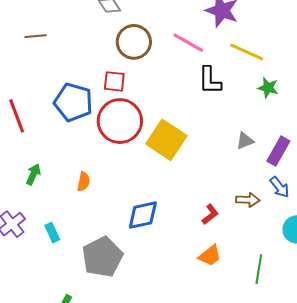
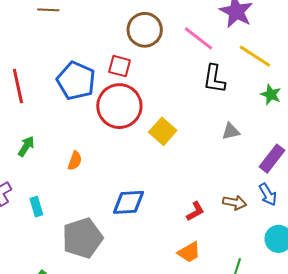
yellow square: (166, 140) -> (163, 131), size x0.7
gray triangle: (245, 141) -> (231, 131), moved

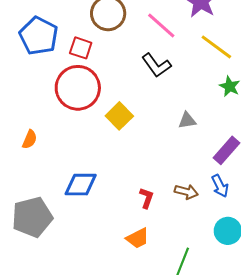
black L-shape: (214, 79) -> (156, 65), moved, turned -48
blue pentagon: (76, 81) -> (39, 36), moved
red L-shape: (195, 211) -> (147, 198), turned -45

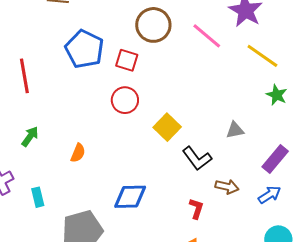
black L-shape: (156, 65) -> (197, 158), moved
red circle: (78, 88) -> (125, 100), size x0.6
blue arrow: (220, 186) -> (270, 195), turned -95
brown arrow: (186, 192) -> (227, 187), moved

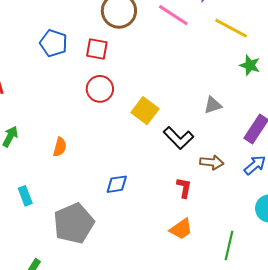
blue pentagon: (84, 49) -> (54, 43), size x0.7
blue diamond: (130, 197) -> (117, 184), size x0.7

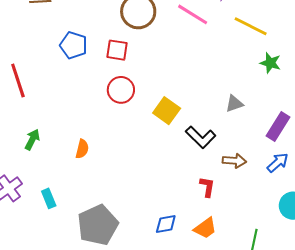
blue diamond: (117, 184) -> (166, 224), moved

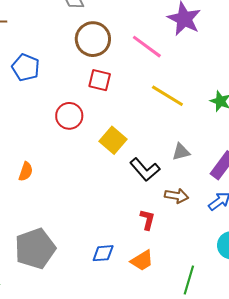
yellow line: (251, 26) -> (167, 96), moved
red square: (117, 50) -> (100, 80), moved
gray triangle: (234, 104) -> (181, 152), moved

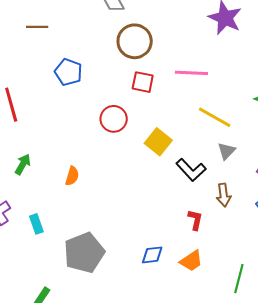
pink line: (147, 47) -> (191, 73), moved, turned -32
yellow line: (167, 96) -> (215, 117), moved
gray triangle: (181, 152) -> (226, 151), turned -30
brown arrow: (177, 196) -> (224, 195), turned 75

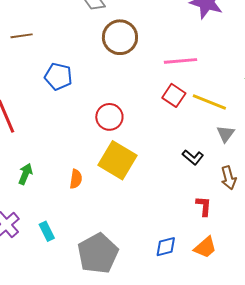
red square: (143, 82) -> (174, 95), moved, turned 30
yellow square: (158, 142) -> (117, 160), moved, size x1.4
black L-shape: (191, 170) -> (193, 157), size x0.7

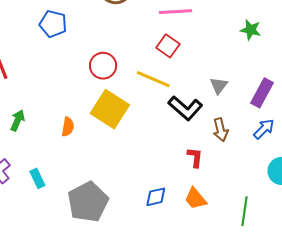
yellow line: (209, 102) -> (153, 79), moved
black L-shape: (193, 157) -> (185, 108), size x1.6
orange trapezoid: (205, 247) -> (195, 199), turned 90

